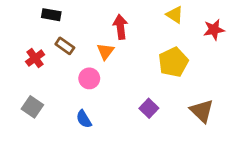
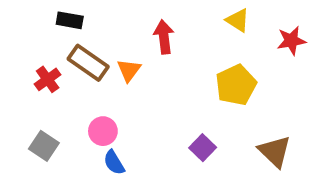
brown rectangle: (65, 46) -> (88, 63), size x1.5
orange triangle: (106, 51) -> (129, 70), moved
pink circle: (89, 78) -> (103, 131), moved

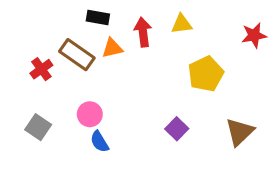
black rectangle: (70, 20) -> (98, 18), moved
yellow triangle: (238, 20) -> (182, 24), moved, turned -40
orange triangle: (129, 70) -> (112, 48), moved, turned 40
brown triangle: (275, 151) -> (240, 132), turned 32

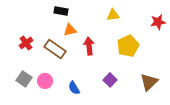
red arrow: (143, 32) -> (89, 46), moved
brown rectangle: (77, 55) -> (55, 49), moved
pink circle: (90, 114) -> (45, 81), moved
blue semicircle: (99, 142) -> (74, 88), moved

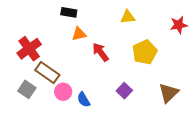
red cross: (26, 43) -> (29, 49), size x1.5
red arrow: (89, 46) -> (101, 52), turned -30
brown rectangle: (55, 49) -> (47, 72), moved
pink circle: (45, 81) -> (63, 92), moved

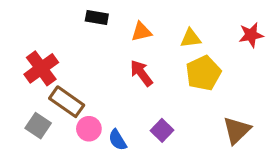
yellow triangle: (128, 17) -> (191, 38), moved
orange triangle: (79, 34) -> (141, 32), moved
purple square: (124, 91) -> (162, 130), moved

